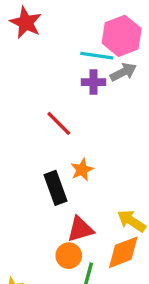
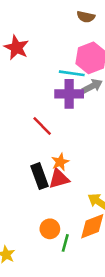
purple cross: (94, 82) -> (69, 94), size x1.5
red triangle: (80, 229) -> (59, 179), moved

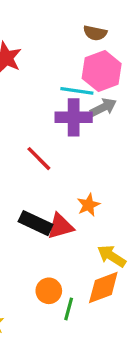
brown semicircle: (86, 17) -> (95, 33), moved
orange star: (60, 162) -> (88, 205), moved
black rectangle: (40, 176) -> (36, 223), turned -45

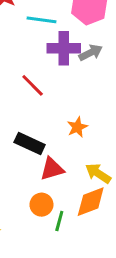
cyan line: (77, 91) -> (41, 20), moved
gray arrow: (103, 107) -> (91, 53), moved
red triangle: (60, 226) -> (52, 169), moved

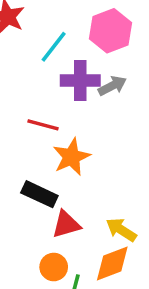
cyan line: (41, 20) -> (54, 47), turned -60
red line: (33, 85) -> (43, 125), turned -30
orange star: (77, 127) -> (71, 157), moved, size x1.5

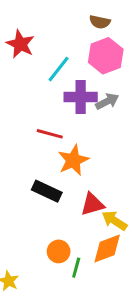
red triangle: (66, 224) -> (92, 204), moved

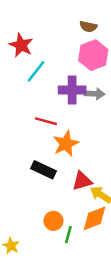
cyan line: (59, 69) -> (36, 71), moved
gray arrow: (107, 101) -> (95, 94), turned 30

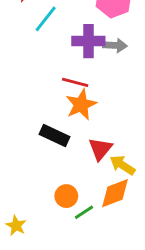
red line: (46, 121) -> (75, 82), moved
red triangle: (82, 181) -> (100, 149), turned -35
green line: (68, 235) -> (84, 212), turned 42

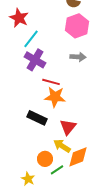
purple cross: (88, 41) -> (35, 60), moved, turned 30
orange star: (81, 105) -> (55, 97), turned 30
yellow arrow: (122, 165) -> (62, 146), moved
yellow star: (16, 226) -> (28, 179), moved

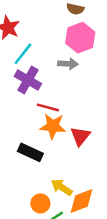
gray arrow: (78, 57) -> (68, 64), moved
red triangle: (68, 127) -> (80, 136), moved

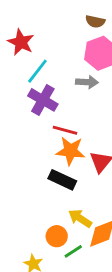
black rectangle: (30, 152) -> (62, 180), moved

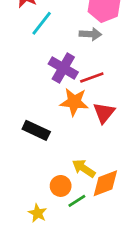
purple cross: (43, 100) -> (63, 68), moved
red line: (65, 130) -> (92, 77), moved, turned -35
black rectangle: (62, 180) -> (36, 130), moved

